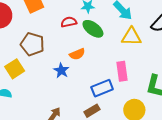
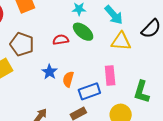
red semicircle: (69, 22) -> (61, 40), moved
orange semicircle: (77, 54) -> (68, 79), moved, turned 126

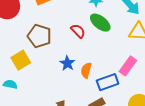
red semicircle: (61, 40) -> (78, 31), turned 56
pink rectangle: (110, 75) -> (128, 66), turned 42

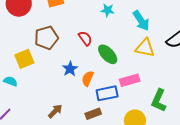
green ellipse: (100, 23) -> (108, 54), moved
brown pentagon: (39, 36) -> (46, 38), turned 30
pink rectangle: (128, 66) -> (130, 80), turned 30

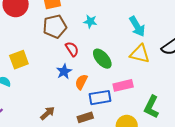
cyan star: (108, 10) -> (90, 21), moved
brown pentagon: (46, 38) -> (55, 27), moved
red semicircle: (85, 38) -> (72, 49), moved

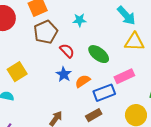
orange semicircle: (81, 82) -> (83, 81), turned 42

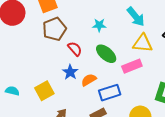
cyan star: (80, 20) -> (99, 25), moved
yellow square: (17, 72) -> (44, 91), moved
pink rectangle: (124, 76) -> (132, 66), moved

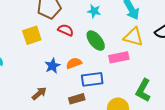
red semicircle: (75, 49) -> (66, 30), turned -35
blue star: (70, 72) -> (52, 66), moved
yellow square: (44, 91) -> (32, 35), moved

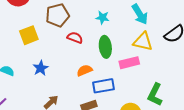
yellow square: (32, 35) -> (29, 35), moved
green ellipse: (96, 41) -> (105, 47), turned 35
blue star: (52, 66) -> (41, 68), moved

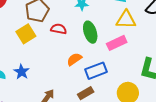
yellow square: (29, 35) -> (26, 34), moved
blue star: (41, 68) -> (21, 72), moved

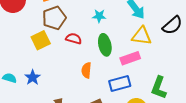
orange semicircle: (74, 59) -> (86, 70), turned -56
blue rectangle: (96, 71) -> (120, 83), moved

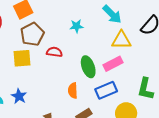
yellow square: (41, 40) -> (22, 58), turned 30
green ellipse: (105, 45) -> (88, 67), moved
orange semicircle: (86, 70) -> (73, 91), moved

